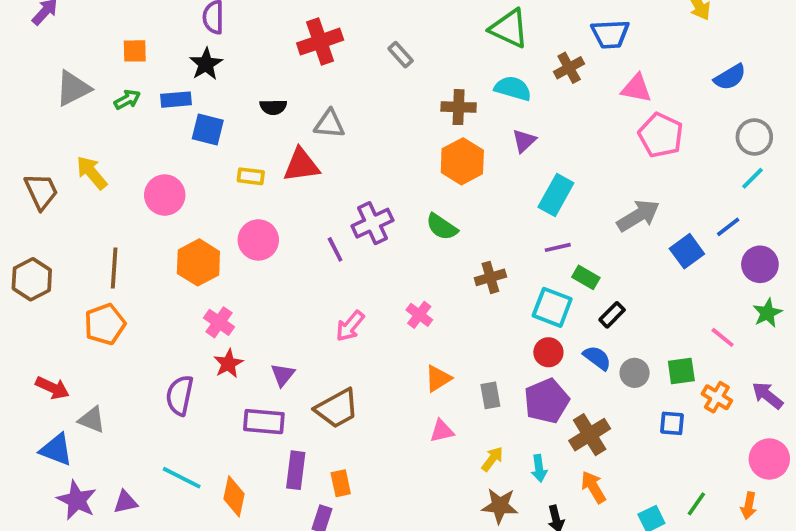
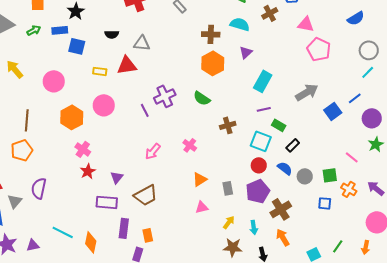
purple semicircle: (180, 395) -> (39, 188), moved
gray triangle: (92, 420) -> (15, 201), turned 49

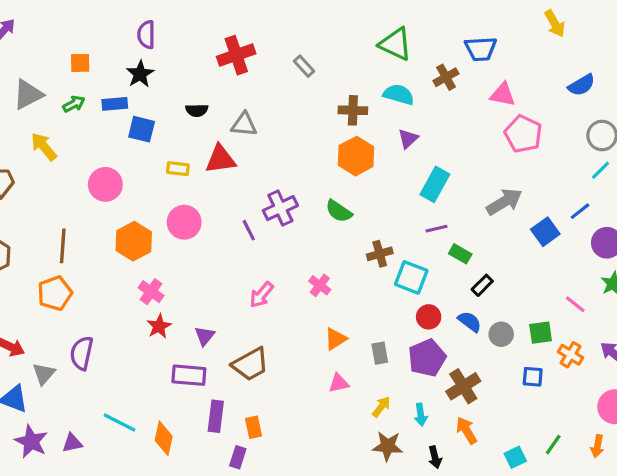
yellow arrow: (15, 69) -> (44, 147), moved
cyan square: (261, 141) -> (411, 277), moved

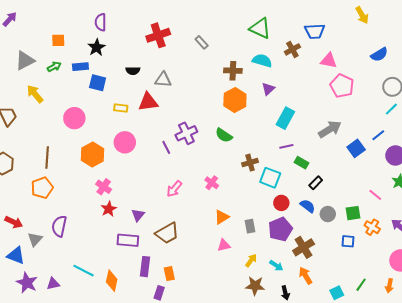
cyan arrow: (421, 415) -> (276, 266), turned -48

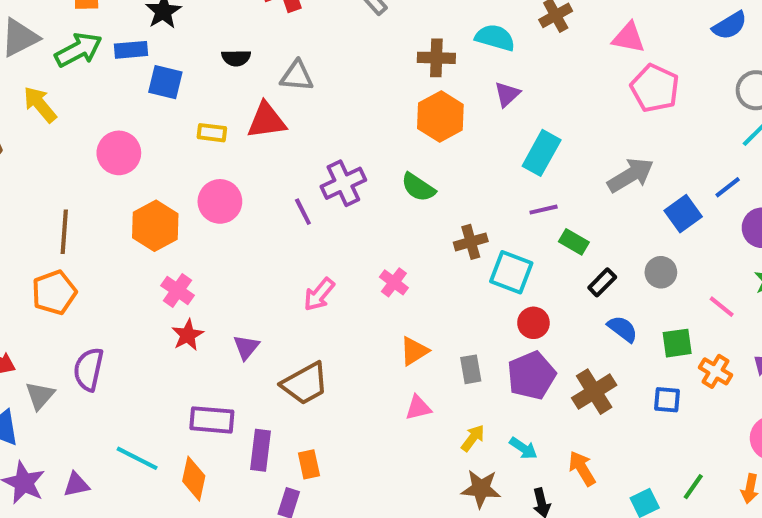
green arrow: (54, 67) -> (78, 50), size x1.6
blue semicircle: (308, 206) -> (622, 329), moved
gray circle: (328, 214) -> (661, 272), moved
purple rectangle: (128, 240) -> (212, 420), moved
brown cross: (304, 247) -> (594, 392), moved

